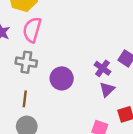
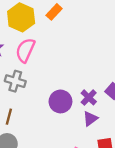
purple circle: (62, 78) -> (60, 101), moved

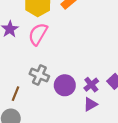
gray cross: (15, 81) -> (39, 75), moved

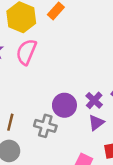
gray cross: (39, 75) -> (45, 126), moved

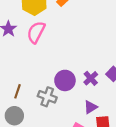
purple triangle: (96, 123) -> (91, 107), moved

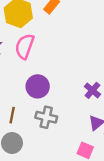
purple circle: (65, 80) -> (38, 86), moved

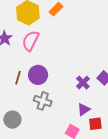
brown line: (12, 115) -> (18, 78), moved

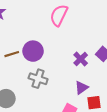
pink semicircle: (31, 41) -> (59, 15), moved
brown line: (18, 78) -> (12, 54), turned 56

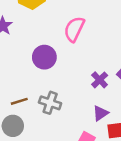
purple circle: (33, 51) -> (44, 57), moved
brown line: (12, 54) -> (19, 101), moved

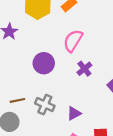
purple cross: (100, 80) -> (84, 69), moved
purple triangle: (100, 113) -> (74, 113), moved

